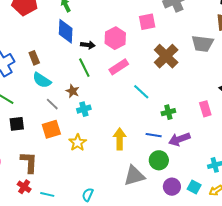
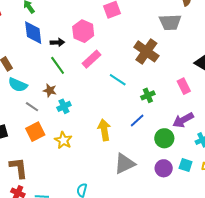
brown cross: (166, 56) -> (146, 51), moved
blue line: (154, 135) -> (137, 121), turned -42
purple arrow: (179, 139) -> (183, 120), moved
green circle: (159, 160) -> (164, 138), moved

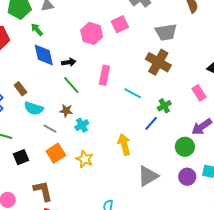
gray trapezoid: (170, 22) -> (166, 32), moved
pink hexagon: (83, 31) -> (92, 33), moved
pink rectangle: (91, 59) -> (104, 75), turned -30
blue line: (137, 121) -> (151, 123), moved

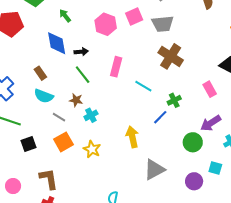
green arrow: (37, 30) -> (65, 16), moved
gray trapezoid: (166, 32) -> (163, 24), moved
brown rectangle: (20, 89) -> (40, 73), moved
purple circle: (187, 177) -> (194, 181), moved

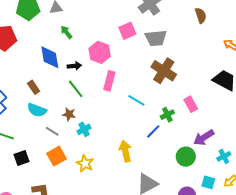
green arrow: (65, 16) -> (66, 32), moved
pink hexagon: (106, 24) -> (100, 52), moved
pink rectangle: (210, 89) -> (191, 104), moved

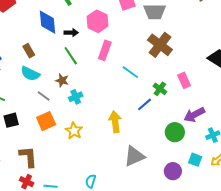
green cross: (167, 115) -> (160, 89), turned -32

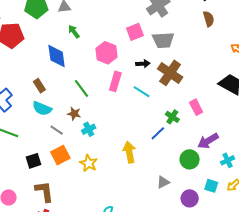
black arrow: (71, 33) -> (143, 64), moved
cyan line: (130, 72) -> (142, 92), moved
black square: (11, 120) -> (33, 161), moved
gray triangle: (134, 156) -> (163, 182), moved, size x0.6

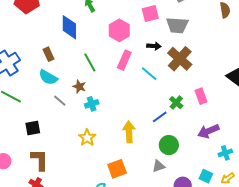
orange square: (60, 155) -> (117, 169), moved
green circle: (190, 159) -> (169, 145), moved

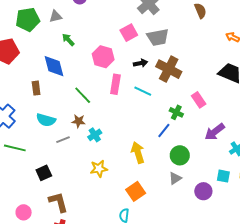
brown rectangle: (49, 54) -> (36, 88), moved, turned 32
gray line: (60, 101) -> (63, 140), turned -48
yellow star: (87, 138) -> (99, 169), turned -30

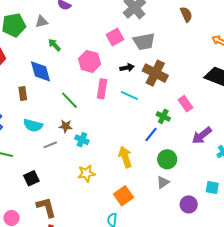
cyan cross: (95, 135) -> (82, 140), turned -32
cyan square: (223, 176) -> (212, 187), moved
purple circle: (203, 191) -> (189, 204), moved

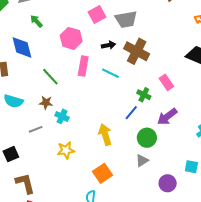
purple arrow: (202, 135) -> (167, 117), moved
gray line: (50, 145) -> (36, 129), moved

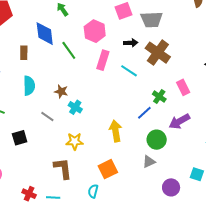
green line: (50, 77) -> (69, 50), moved
cyan semicircle: (13, 101) -> (29, 86), turned -114
gray line: (36, 129) -> (47, 117), turned 48
brown L-shape: (25, 183) -> (63, 168), moved

